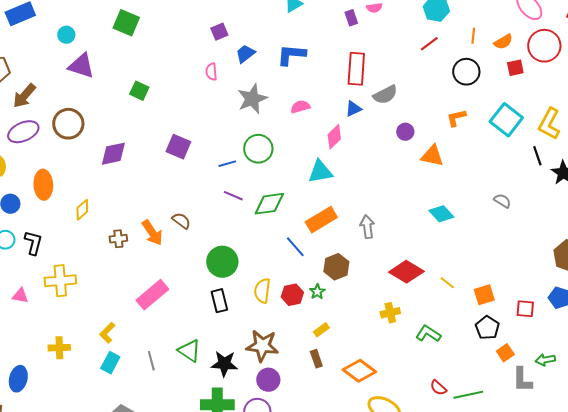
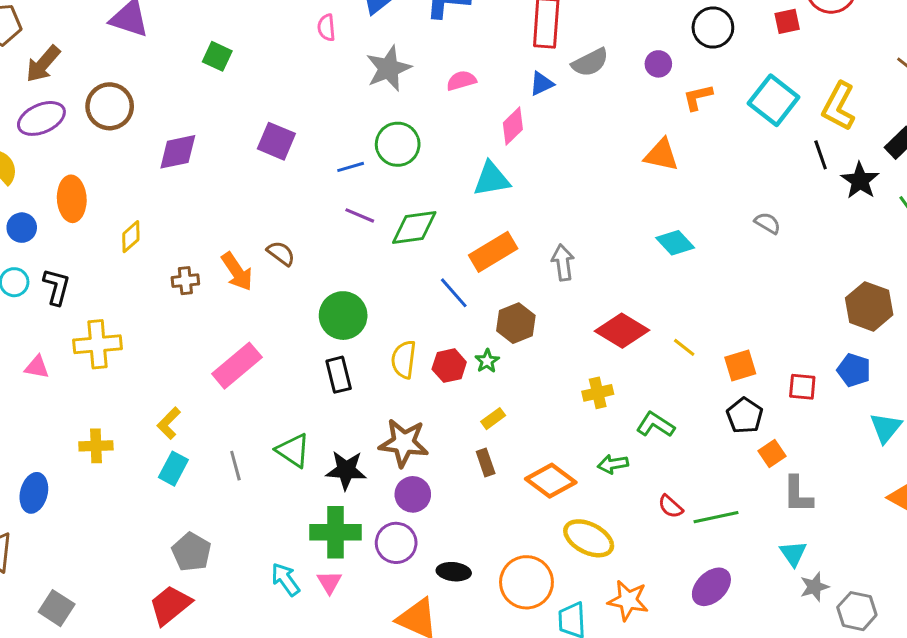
purple circle: (405, 132) -> (658, 64), moved
green arrow: (545, 360) -> (613, 464), moved

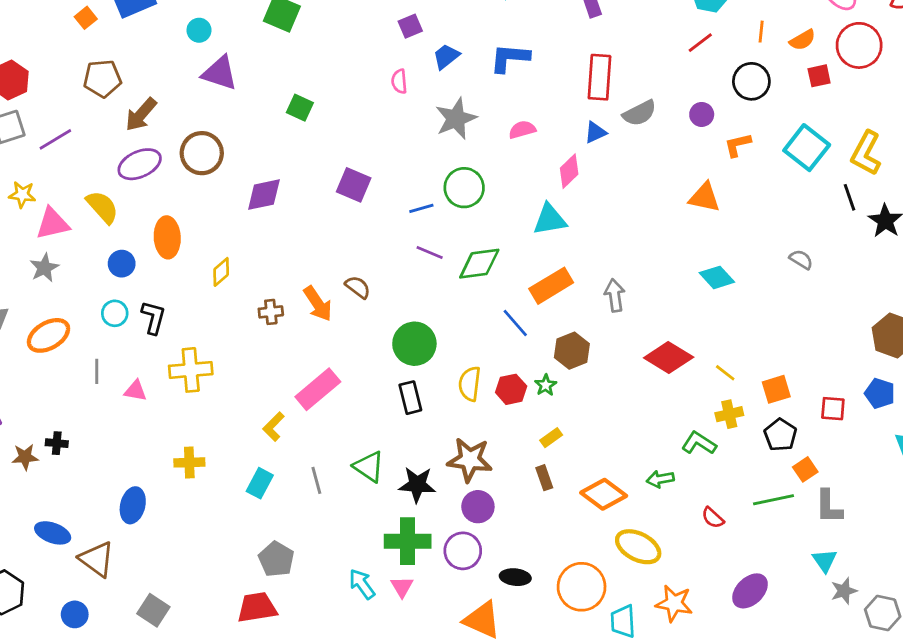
yellow cross: (598, 393) -> (729, 414), moved
yellow L-shape: (169, 423) -> (274, 427), moved
green line: (716, 517) -> (773, 500), moved
red trapezoid: (170, 605) -> (257, 607), turned 30

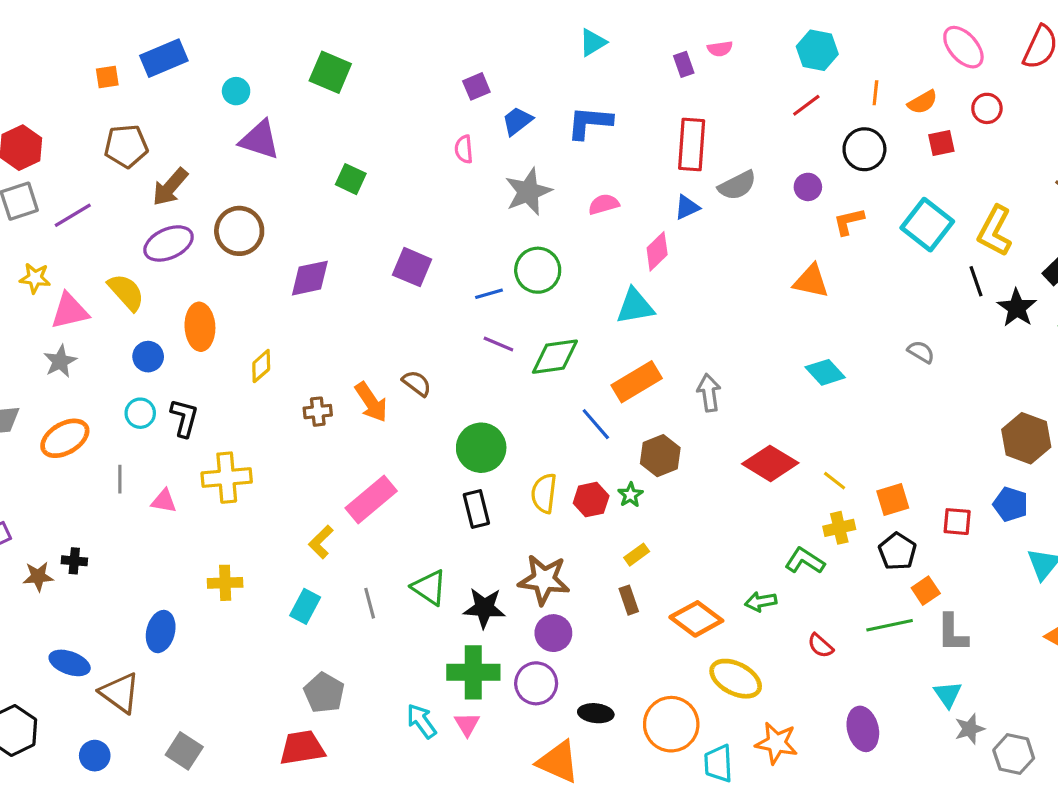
orange square: (86, 18) -> (107, 77), turned 30
red circle: (859, 45) -> (987, 108), size x0.6
purple ellipse: (750, 591) -> (863, 729), turned -60

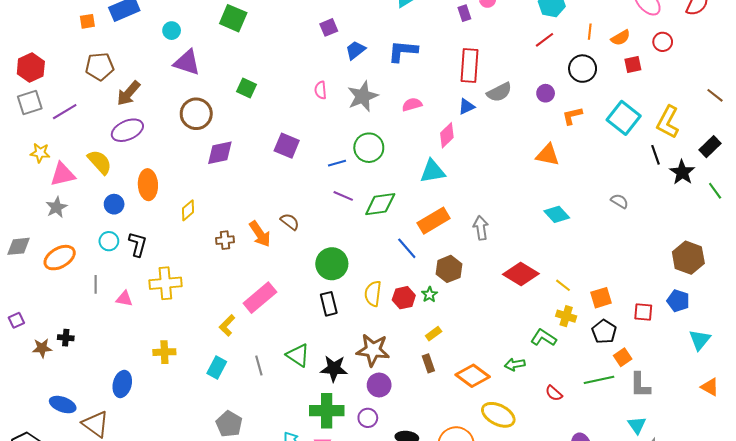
pink semicircle: (464, 149) -> (321, 90), moved
brown circle: (239, 231) -> (196, 114), moved
yellow cross: (839, 528) -> (566, 316), turned 30
purple circle: (536, 683) -> (368, 418), size x0.7

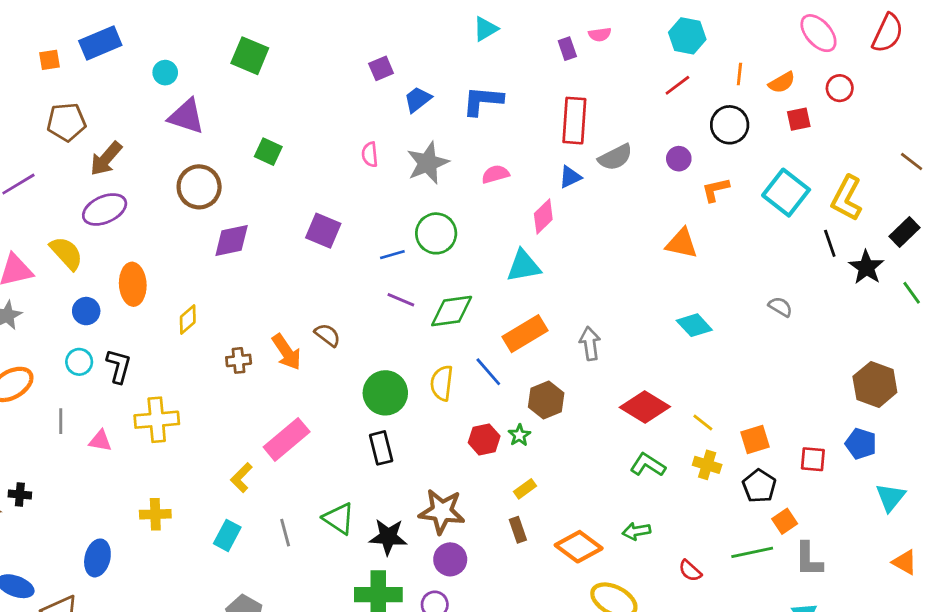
yellow semicircle: (373, 294) -> (442, 383), moved
green L-shape: (543, 338) -> (648, 465), moved

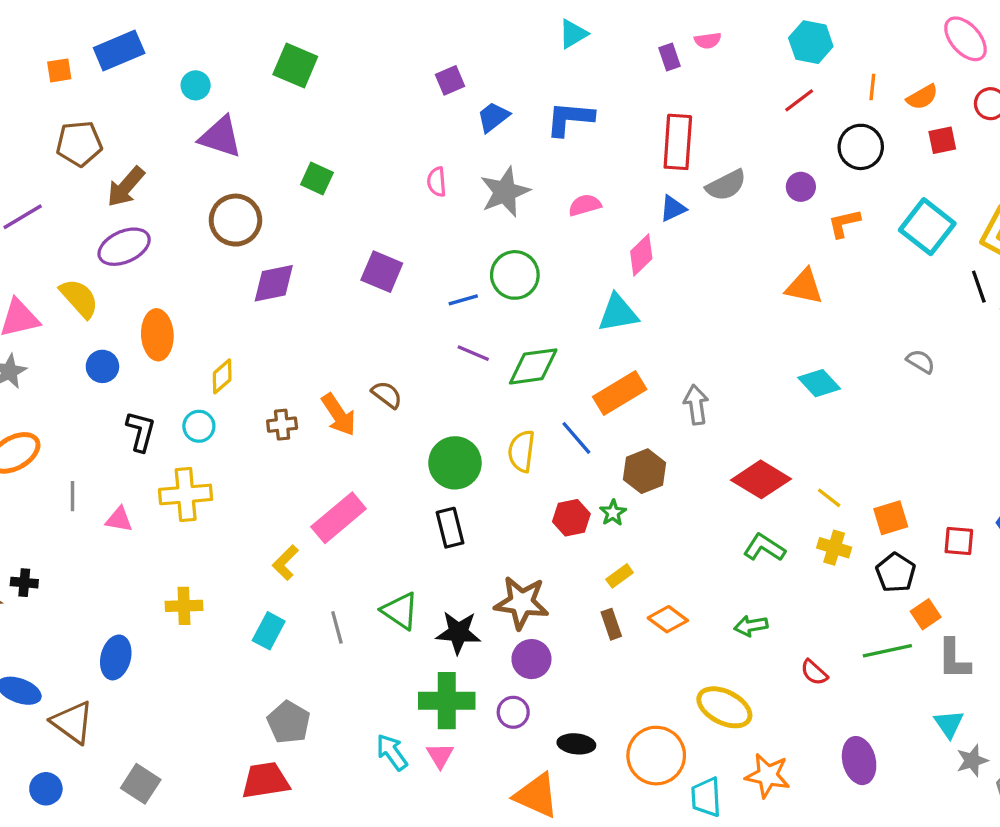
cyan circle: (79, 362) -> (199, 426), moved
orange diamond: (579, 547) -> (668, 619), moved, size x0.7

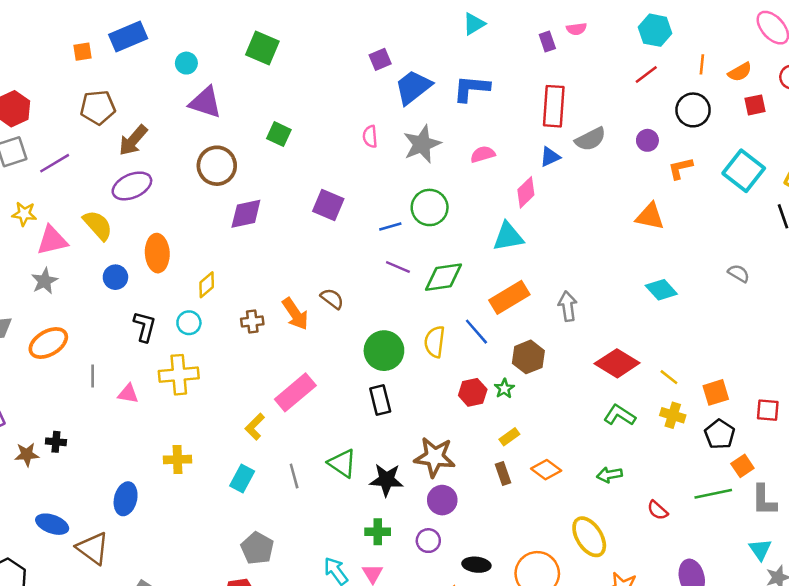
blue trapezoid: (493, 117) -> (413, 87), size x1.5
green cross: (447, 701) -> (378, 532), size x0.6
yellow ellipse: (724, 707) -> (589, 537), turned 30

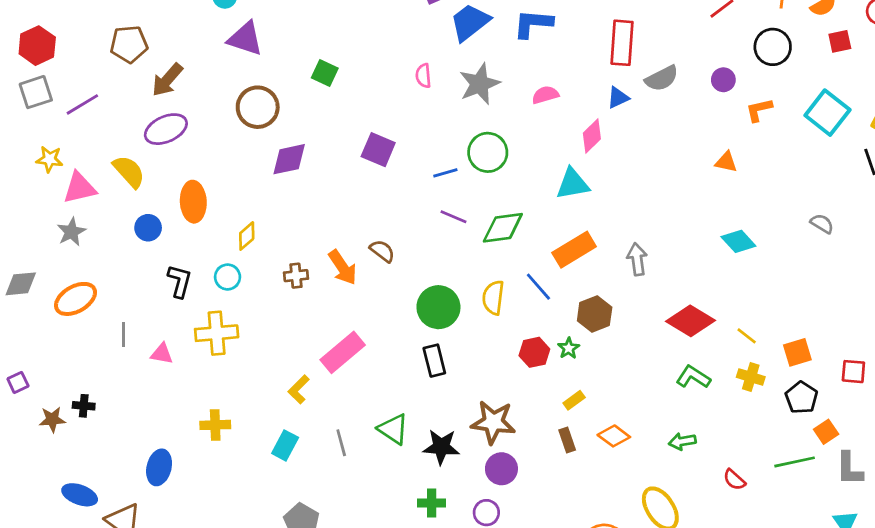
orange triangle: (650, 216) -> (726, 162), size x0.7

